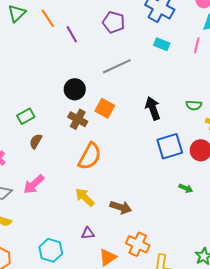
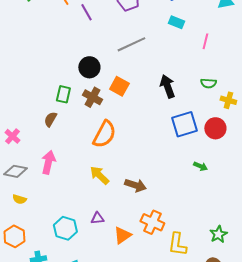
pink line: (197, 45) -> (205, 41), moved
green rectangle: (26, 116) -> (63, 94), moved, turned -48
pink arrow: (34, 184) -> (48, 162), turned 145
purple triangle: (88, 233) -> (97, 218), moved

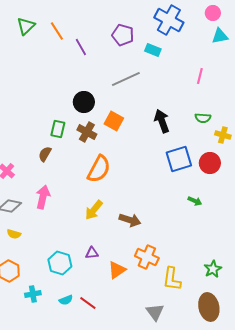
cyan rectangle: (176, 22) -> (153, 50), moved
yellow arrow: (99, 175) -> (94, 210), turned -95

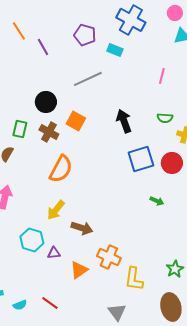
brown arrow: (130, 220) -> (82, 228), moved
cyan hexagon: (60, 263) -> (32, 240), moved
cyan semicircle: (66, 300) -> (20, 305), moved

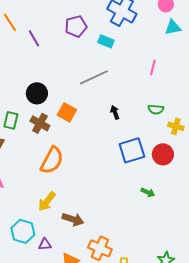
purple pentagon: (85, 35) -> (76, 26), turned -30
gray line: (88, 79) -> (94, 77), moved
black arrow: (124, 121) -> (115, 112), size x0.6

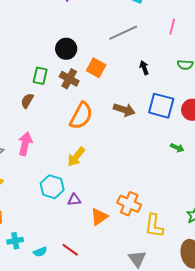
pink line: (153, 67) -> (172, 27), moved
blue square: (132, 150) -> (161, 106), turned 32
brown arrow: (73, 219) -> (124, 110), moved

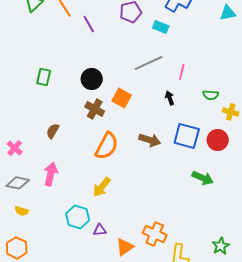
pink line: (172, 27) -> (182, 72), moved
green rectangle: (40, 76) -> (44, 77), moved
green arrow: (177, 148) -> (203, 178), size x1.5

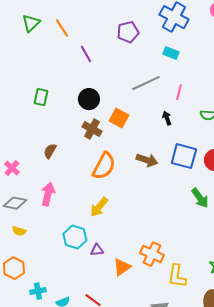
purple line: (89, 24) -> (86, 54), moved
cyan rectangle: (161, 27) -> (171, 53), moved
green arrow: (203, 178) -> (200, 198), turned 30

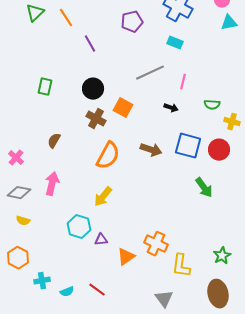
black arrow: (167, 118) -> (171, 108), turned 128

